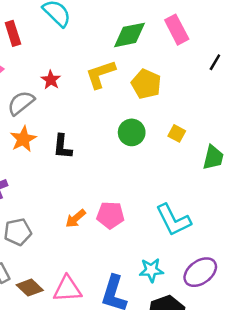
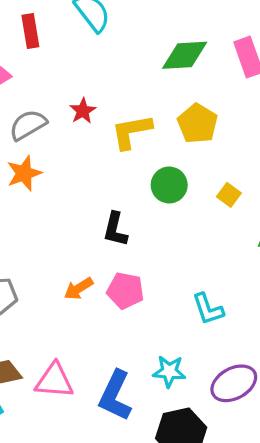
yellow L-shape: (101, 74) -> (131, 132), moved
red star: (51, 80) -> (83, 111), moved
black L-shape: (62, 147) -> (115, 229), moved
cyan L-shape: (173, 220) -> (208, 309), size x0.7

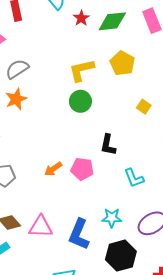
red star: (83, 111) -> (81, 18), moved
green circle: (169, 185) -> (80, 101), moved
black L-shape: (115, 229) -> (108, 145), moved

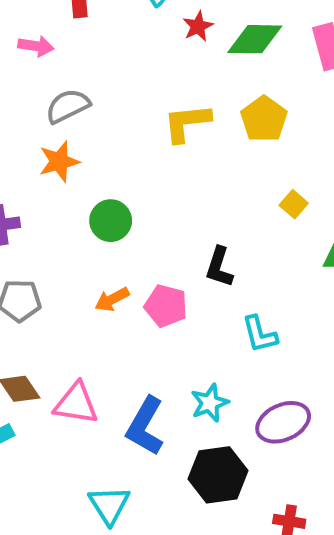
green circle: (80, 101) -> (111, 221), moved
cyan star: (112, 218) -> (210, 403), turned -30

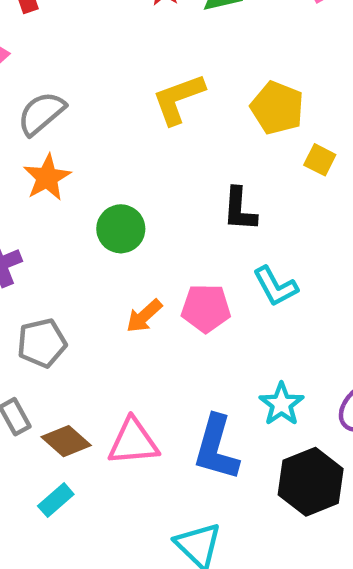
yellow pentagon: (264, 119) -> (277, 108), moved
black L-shape: (219, 267) -> (240, 209), moved
cyan L-shape: (260, 334) -> (275, 286), moved

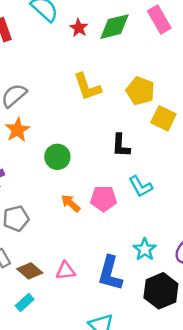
yellow L-shape: (178, 99) -> (87, 87), turned -88
yellow square: (320, 160) -> (163, 118), size x1.5
orange arrow: (144, 316) -> (71, 203), turned 84
pink triangle: (133, 442) -> (66, 271), size x0.7

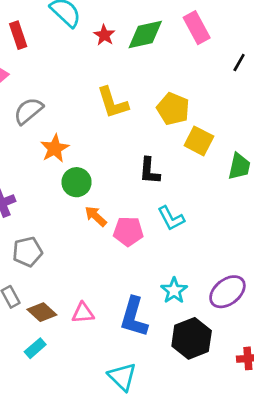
orange star: (18, 130) -> (55, 148), moved
orange arrow: (71, 203) -> (96, 216), moved

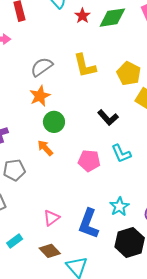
gray semicircle: (28, 111) -> (42, 67), moved
black L-shape: (149, 171) -> (108, 118), turned -50
orange arrow: (96, 216) -> (45, 148), moved
brown diamond: (42, 312) -> (50, 251), moved
pink triangle: (83, 313) -> (51, 218), turned -36

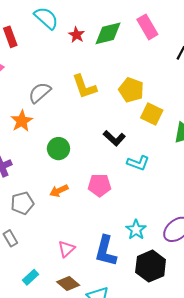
orange star: (40, 96) -> (22, 121), moved
orange arrow: (45, 148) -> (59, 191), moved, turned -66
cyan L-shape: (121, 154) -> (138, 163), moved, turned -40

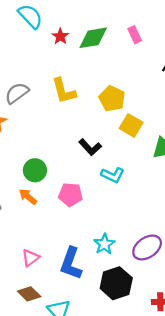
pink rectangle: (147, 27) -> (135, 35), size x0.7
green circle: (58, 149) -> (35, 170), moved
orange arrow: (59, 191) -> (28, 197), turned 60

